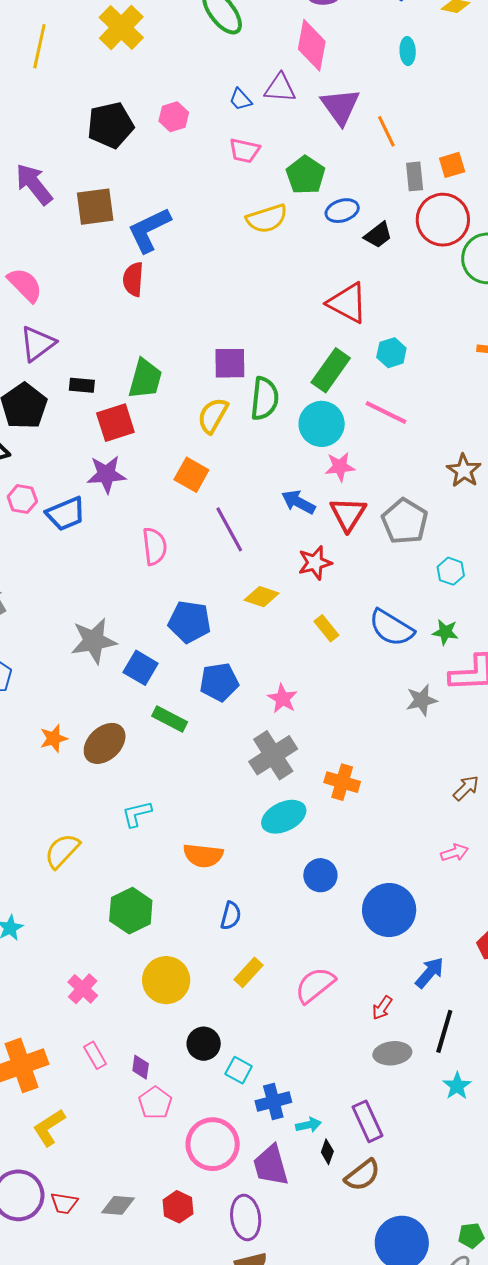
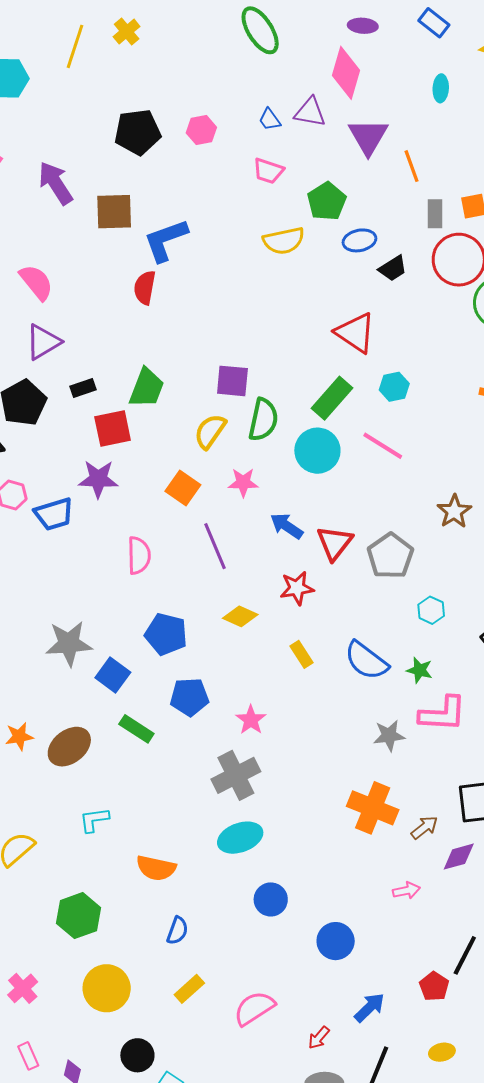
yellow cross: (121, 28) -> (127, 32), moved, size x0.6
black rectangle: (82, 385) -> (83, 388), turned -30
pink star: (340, 467) -> (243, 482), moved
orange cross: (342, 782) -> (373, 808), moved, size x1.4
blue circle: (389, 910) -> (336, 941), size x0.7

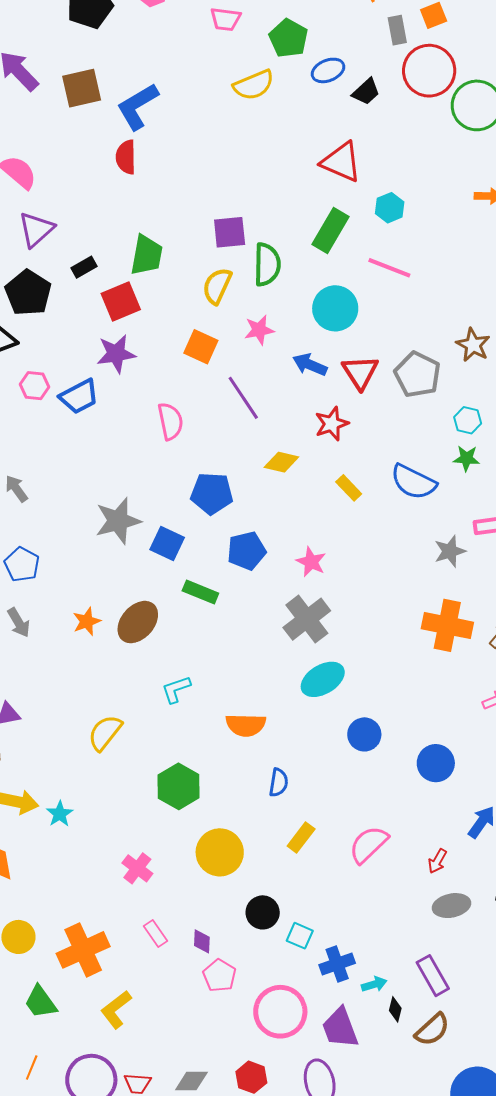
cyan circle: (317, 451) -> (335, 308), moved
brown star: (454, 511) -> (473, 345), moved
green star: (420, 670) -> (466, 458), moved

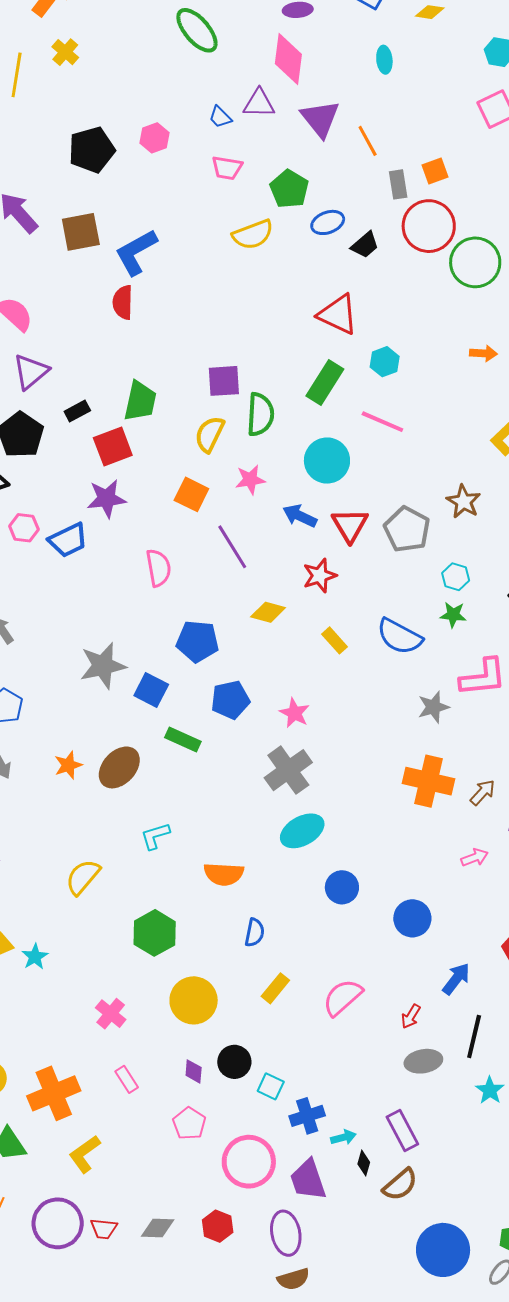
purple diamond: (202, 941) -> (194, 1071), moved

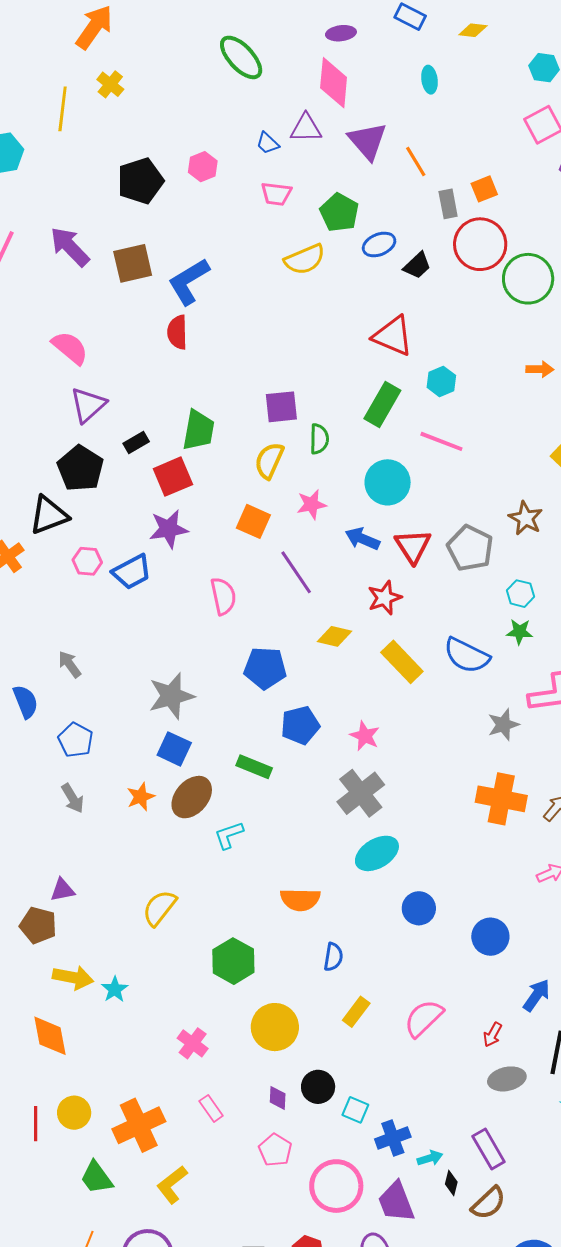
green semicircle: (260, 414) -> (319, 439), size x0.7
yellow rectangle: (335, 640) -> (402, 662), size x1.6
blue square: (151, 690) -> (174, 749), moved
cyan L-shape: (155, 836) -> (229, 835), moved

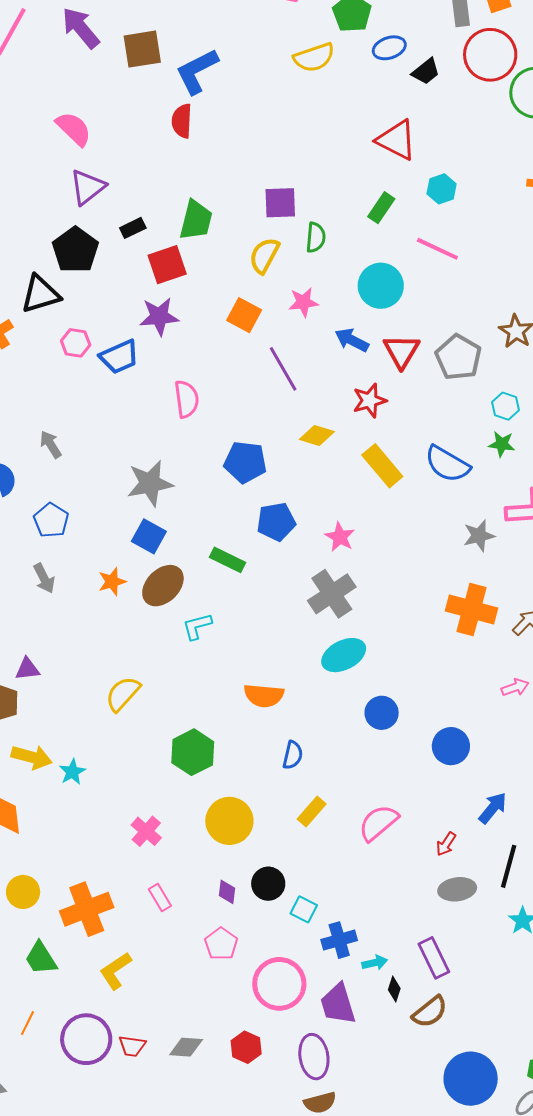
green rectangle: (382, 405) -> (381, 208), size x0.7
pink semicircle: (223, 596) -> (187, 399), moved

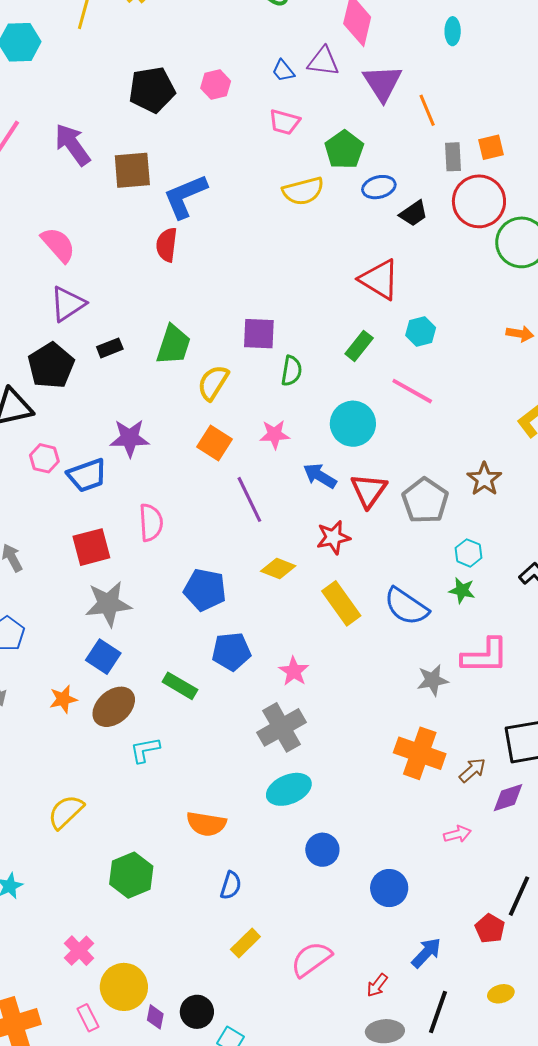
yellow semicircle: (264, 255) -> (213, 383), moved
red square: (167, 265) -> (91, 547), moved
yellow circle: (229, 821) -> (124, 987), moved

